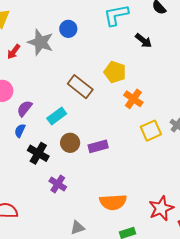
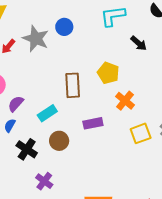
brown rectangle: (80, 87) -> (73, 85), turned 45
purple rectangle: (98, 146) -> (93, 123), moved

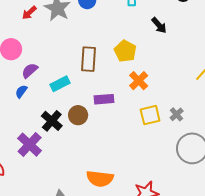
brown circle: (59, 141) -> (78, 115), moved
black cross: (27, 149) -> (52, 121), moved
purple cross: (44, 181) -> (30, 145), moved, size x1.4

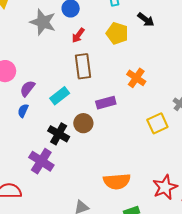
red arrow: (29, 13) -> (78, 35), moved
yellow pentagon: (125, 51) -> (117, 33), moved
yellow square: (150, 115) -> (157, 123), moved

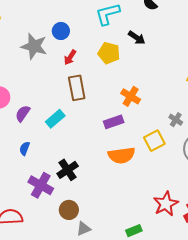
purple rectangle: (106, 103) -> (114, 122), moved
blue semicircle: (23, 111) -> (25, 148), moved
brown circle: (83, 123) -> (69, 210), moved
black cross: (59, 134) -> (68, 170), moved, turned 30
orange semicircle: (117, 181) -> (122, 155), moved

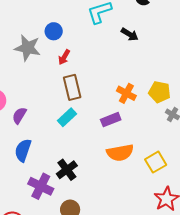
yellow pentagon: (109, 53) -> (159, 92), moved
cyan rectangle: (55, 119) -> (67, 117), moved
yellow square: (154, 141) -> (156, 162), moved
blue semicircle: (25, 148) -> (23, 150), size x1.6

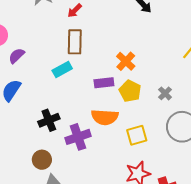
yellow pentagon: (159, 92) -> (130, 91), moved
purple cross: (41, 186) -> (78, 137), moved, turned 30

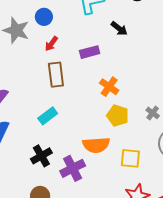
cyan rectangle: (62, 69) -> (48, 116), moved
purple rectangle: (104, 83) -> (90, 52), moved
yellow square: (137, 135) -> (130, 158), turned 30

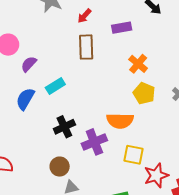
cyan rectangle: (48, 116) -> (55, 86), moved
yellow square: (130, 158) -> (134, 155), moved

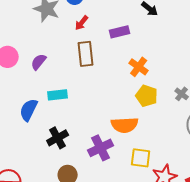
purple semicircle: (29, 64) -> (39, 62), moved
cyan rectangle: (55, 86) -> (58, 95), turned 30
black cross: (64, 127) -> (58, 138), moved

